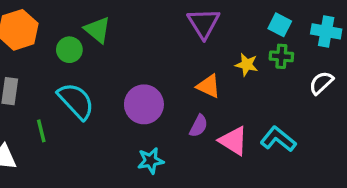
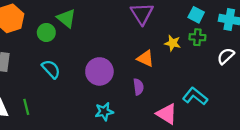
cyan semicircle: (76, 101) -> (51, 69), size x0.7
purple semicircle: (199, 126) -> (138, 87), turned -35
green line: (41, 131) -> (26, 107), moved
pink triangle: (233, 141) -> (167, 114), moved

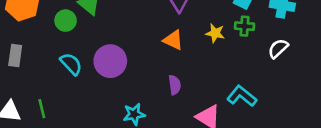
orange triangle: (145, 58) -> (173, 40), moved
purple circle: (99, 71) -> (110, 61), moved

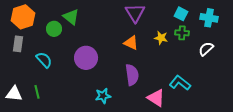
gray rectangle: (15, 56) -> (18, 44), moved
cyan semicircle: (71, 64) -> (44, 60), moved
purple semicircle: (175, 85) -> (132, 75), size x1.5

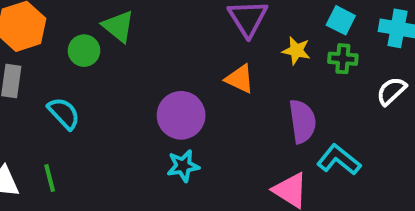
yellow star: (161, 38) -> (296, 51), moved
purple circle: (86, 58) -> (181, 115), moved
purple semicircle: (132, 75) -> (302, 121), moved
cyan star: (103, 96) -> (183, 166), moved

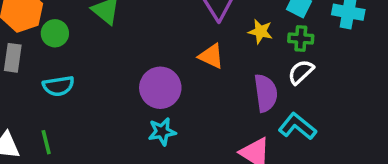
green circle: (84, 51) -> (55, 33), moved
white semicircle: (391, 91) -> (301, 72), moved
cyan semicircle: (64, 113) -> (58, 86), turned 124

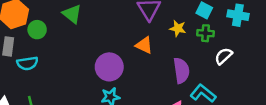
white semicircle: (301, 72) -> (224, 56), moved
cyan semicircle: (58, 86) -> (27, 63), moved

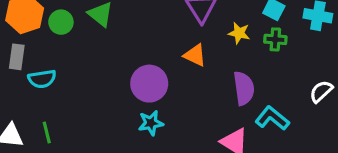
green circle: (37, 30) -> (61, 22), moved
white semicircle: (224, 56) -> (321, 91), moved

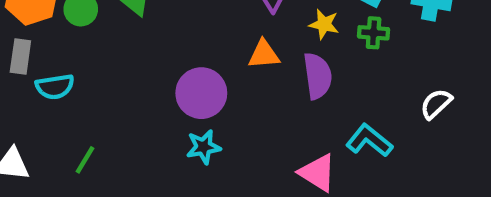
orange triangle: (195, 55) -> (264, 54), turned -30
purple semicircle: (244, 88) -> (318, 76), moved
green line: (47, 132) -> (85, 160), moved, turned 45

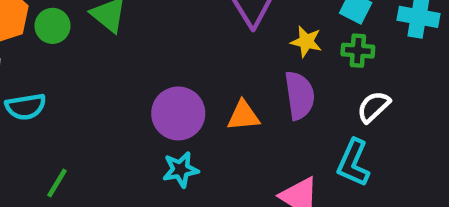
orange triangle: (264, 54) -> (243, 116), moved
white semicircle: (436, 104) -> (374, 107), moved
cyan L-shape: (369, 140) -> (353, 163), turned -105

